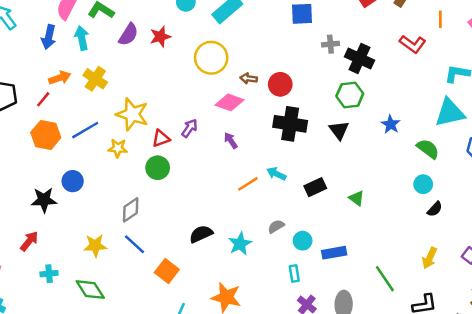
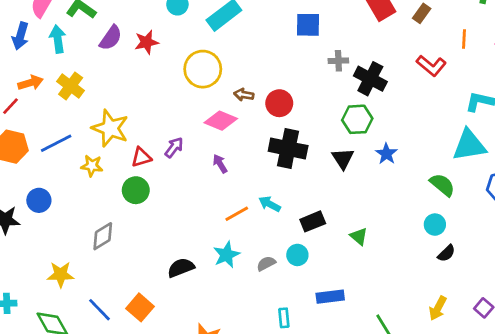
blue star: (391, 124) -> (386, 154), moved
cyan circle: (303, 241) -> (297, 255), moved
blue line: (135, 244) -> (99, 310), moved
cyan star: (240, 244) -> (226, 255), moved

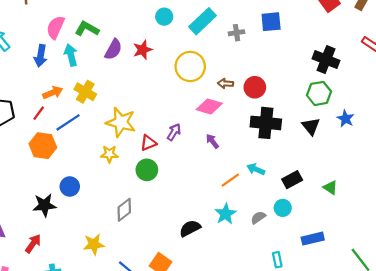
gray cross: (338, 61) -> (237, 33), moved
blue line: (56, 143) -> (68, 122), moved

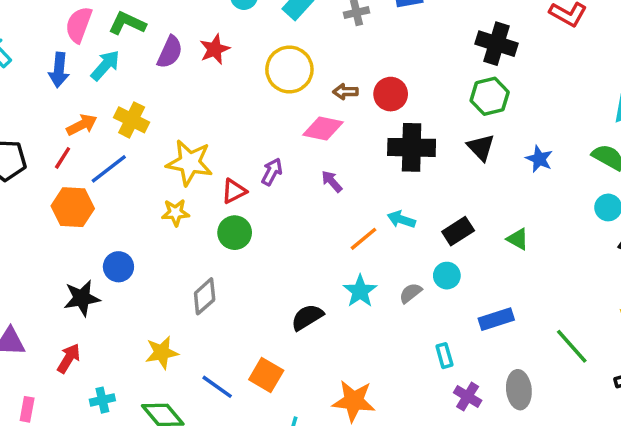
cyan arrow: (71, 55) -> (105, 65), turned 60
blue star: (346, 119) -> (539, 159), moved

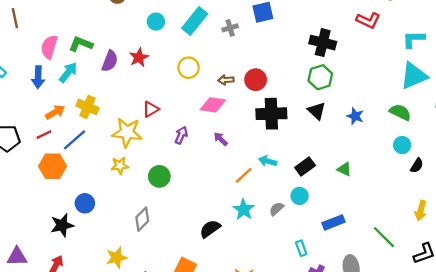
yellow circle: (289, 69) -> (189, 68), size x0.7
red line: (63, 158) -> (44, 135), turned 35
red triangle: (234, 191) -> (151, 109), moved

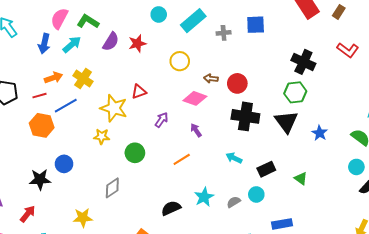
black triangle: (317, 111) -> (286, 122), size x1.4
orange line: (244, 175) -> (182, 159), moved

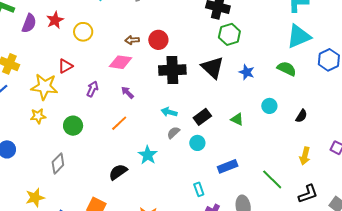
yellow circle: (180, 61) -> (83, 32), moved
green hexagon: (295, 92) -> (229, 34), moved
cyan circle: (356, 167) -> (269, 106), moved
gray semicircle: (234, 202) -> (173, 133), moved

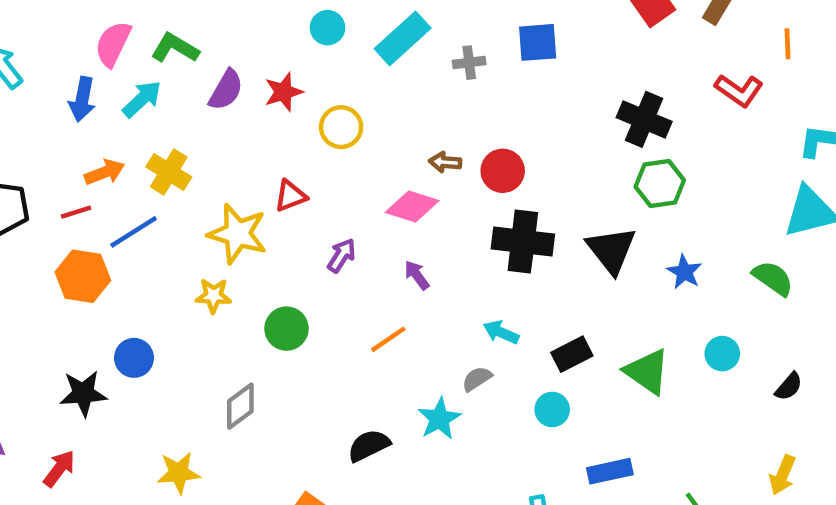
green triangle: (237, 119) -> (647, 372), size x1.6
gray semicircle: (173, 133) -> (477, 379), moved

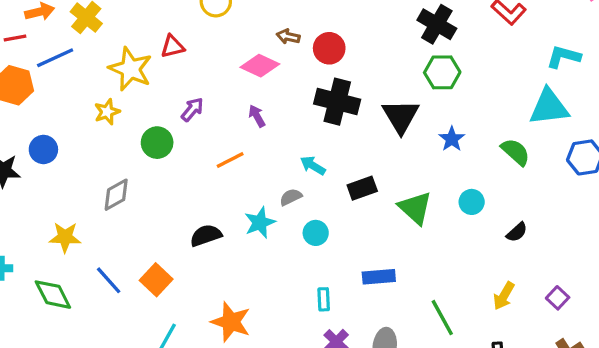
purple arrow: (342, 255) -> (192, 109), moved
yellow star: (213, 296) -> (107, 112), turned -30
cyan circle: (552, 409) -> (316, 233), moved

